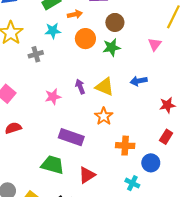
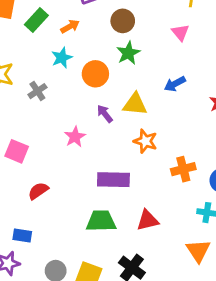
cyan star: (53, 31) -> (62, 58), moved
orange circle: (85, 39) -> (95, 74), moved
red triangle: (87, 175) -> (148, 220), turned 36

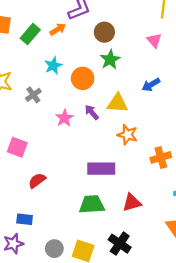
orange arrow: (70, 26) -> (58, 29), moved
pink star: (75, 137) -> (64, 118), moved

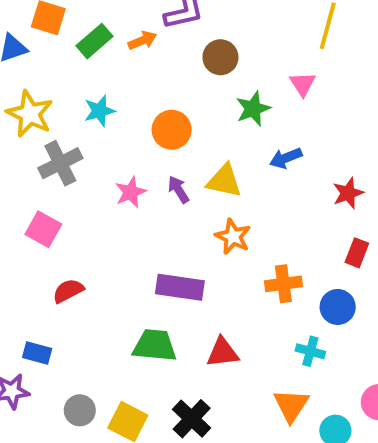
green star: (110, 60) -> (253, 109), moved
cyan star: (53, 66) -> (100, 111), moved
gray cross: (33, 95) -> (60, 163), moved, size x1.5

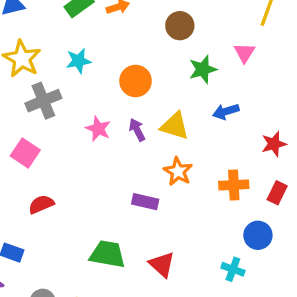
pink star: (131, 192) -> (98, 129), turned -30
orange cross: (283, 284) -> (234, 185), moved
purple rectangle: (180, 287) -> (145, 202), moved, size x0.7
red triangle: (223, 352) -> (162, 264), turned 44

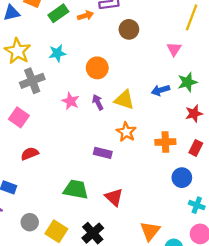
green star: (203, 69) -> (187, 82), moved
cyan cross: (233, 269) -> (197, 205), moved

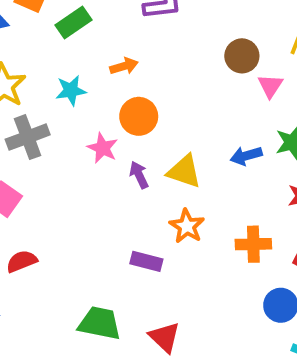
orange arrow: (86, 16) -> (124, 66), moved
brown circle: (129, 29) -> (242, 56), moved
pink star: (71, 101) -> (103, 148), moved

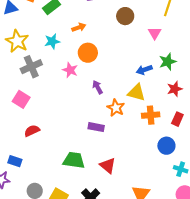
brown circle: (242, 56) -> (125, 16), moved
yellow triangle: (184, 171) -> (136, 93), moved
purple arrow: (139, 175) -> (98, 87), moved

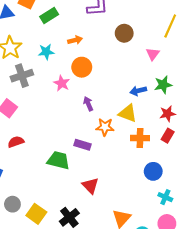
orange star: (116, 108) -> (105, 127), turned -30
red rectangle: (177, 119) -> (168, 136), moved
green trapezoid: (74, 160) -> (58, 160), moved

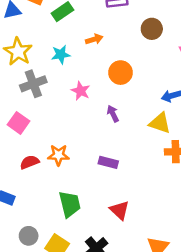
orange circle: (82, 67) -> (121, 73), moved
orange star: (105, 127) -> (58, 155), moved
green trapezoid: (58, 160) -> (70, 204), moved, turned 65

